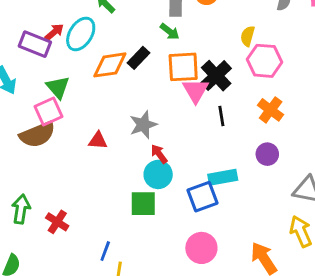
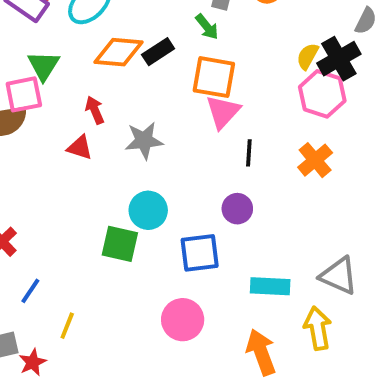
black cross: (216, 76) -> (339, 59), moved
red arrow: (159, 154) -> (95, 110), moved
purple circle: (267, 154) -> (237, 209), moved
cyan rectangle: (223, 177) -> (270, 286), moved
blue line: (105, 251) -> (30, 291), moved

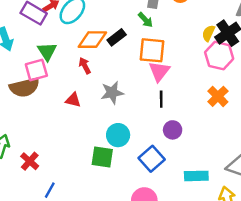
red arrow: (95, 110) -> (85, 66), moved
black line: (249, 153) -> (161, 99), moved
blue square: (200, 253) -> (152, 159), turned -30

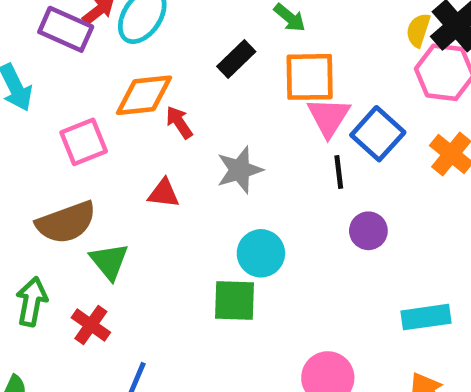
orange diamond: (92, 40) -> (144, 95), moved
green triangle: (47, 51) -> (109, 261), moved
brown semicircle: (24, 87) -> (66, 222), moved
blue square: (152, 159) -> (378, 134), moved

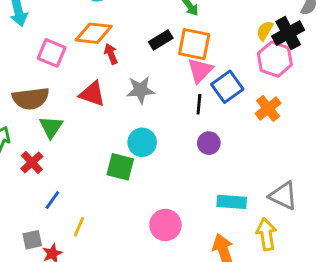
black rectangle: (236, 59) -> (161, 40), moved
pink square: (84, 142) -> (52, 53), turned 32
red triangle: (164, 193) -> (92, 94), size x1.4

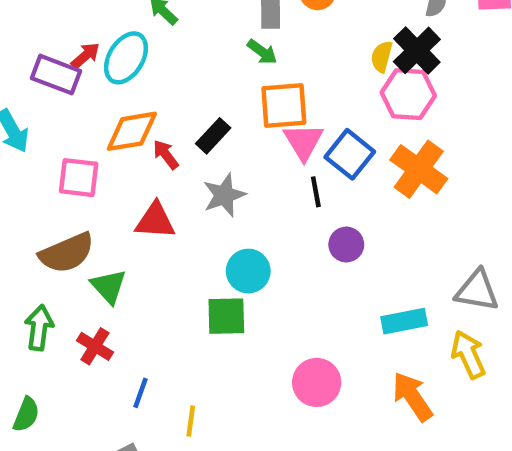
black rectangle: (161, 40) -> (213, 136), moved
orange cross: (268, 108) -> (419, 169), size x1.4

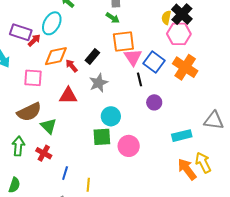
red arrow: (85, 56) -> (34, 40), moved
yellow arrow: (468, 354) -> (203, 163), moved
pink circle: (317, 382) -> (129, 146), moved

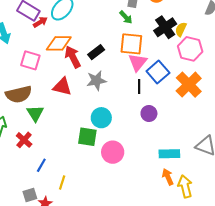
black cross: (182, 14) -> (165, 27), moved
red arrow: (72, 66) -> (73, 57), size x1.5
orange arrow: (187, 169) -> (168, 177), moved, size x0.7

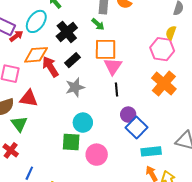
black cross: (165, 27) -> (67, 32), moved
yellow semicircle: (181, 29) -> (171, 33), moved
blue square: (158, 72) -> (136, 127), moved
red triangle: (62, 87) -> (29, 98), moved

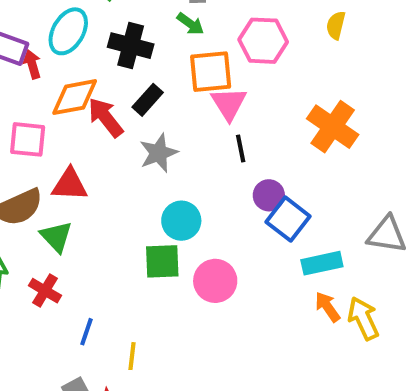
black cross: (67, 32) -> (131, 46), turned -30
red arrow: (16, 36) -> (32, 64), turned -64
pink hexagon: (162, 49) -> (263, 41), moved

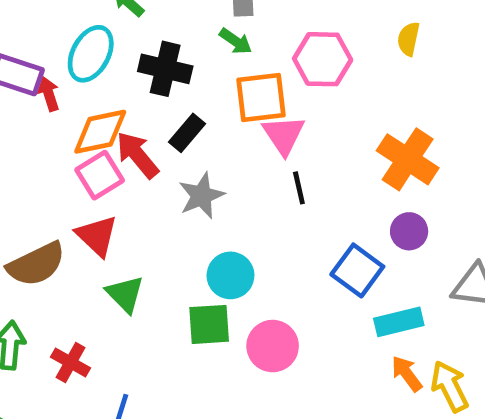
pink square: (28, 139) -> (100, 175), moved, turned -36
red triangle: (70, 184) -> (97, 236), turned 42
purple circle: (269, 195) -> (409, 231), moved
green triangle: (56, 237) -> (125, 294), moved

